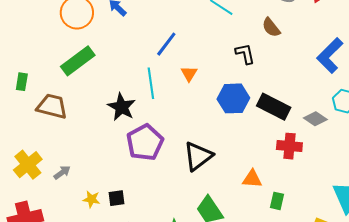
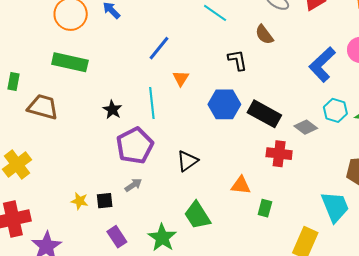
green rectangle: (78, 61) -> (70, 62), turned 48
cyan line: (151, 83) -> (152, 103), moved
black star: (122, 107) -> (112, 110), size x0.7
black triangle: (198, 156) -> (187, 161), size x0.7
gray arrow: (62, 173) -> (133, 185), moved

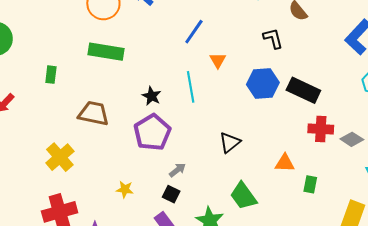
brown trapezoid: (43, 107) -> (94, 113), moved
gray diamond: (306, 127) -> (352, 139), moved
purple pentagon: (135, 146) -> (152, 132), moved
black square: (105, 201) -> (171, 194), moved, turned 36

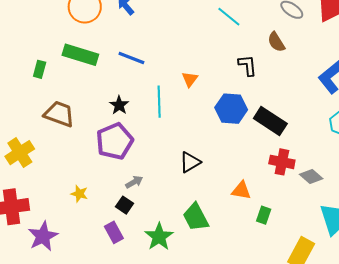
blue line: (194, 32) -> (131, 58), moved, turned 68
green rectangle: (51, 75) -> (40, 69), moved

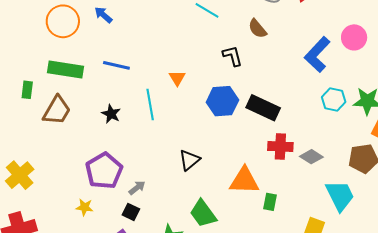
brown trapezoid: (59, 114) -> (57, 110), moved, turned 108
purple pentagon: (115, 141) -> (104, 171), moved
orange triangle: (241, 190) -> (244, 181), size x1.5

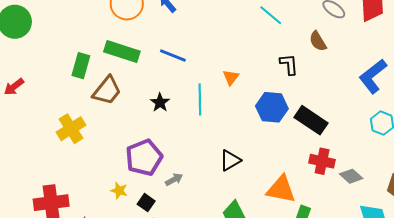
green rectangle: (27, 90) -> (81, 66), size x1.4
yellow cross: (20, 175) -> (71, 129), moved
black square: (131, 212) -> (146, 203), moved

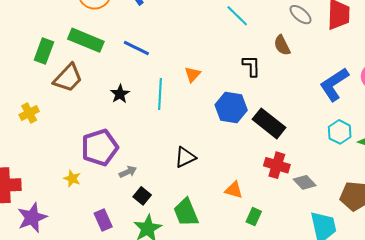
yellow cross: (71, 129) -> (29, 113), size x0.7
orange triangle: (281, 189) -> (234, 190), size x0.6
black square: (146, 203) -> (142, 196), moved

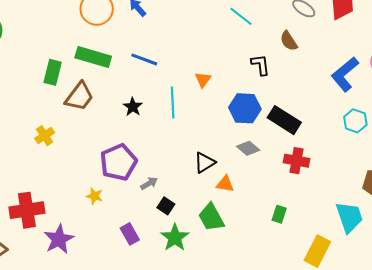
gray diamond: (305, 182) -> (248, 148), moved
orange triangle: (234, 190) -> (225, 184), moved

